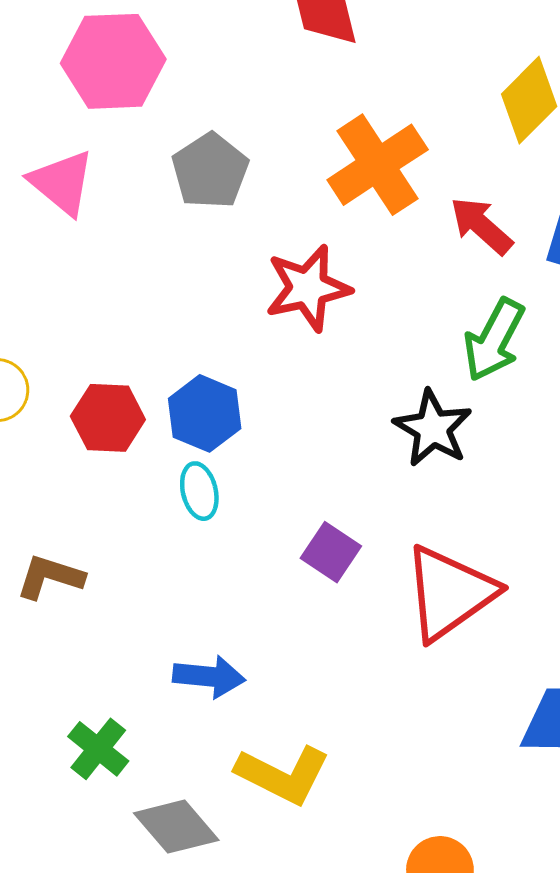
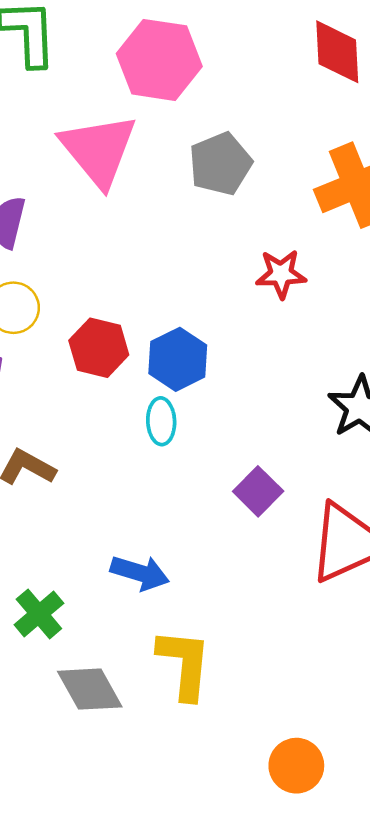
pink triangle: (62, 183) -> (99, 150), size x1.4
red star: (308, 288) -> (281, 274), size x0.7
yellow L-shape: (283, 775) -> (184, 664), turned -122

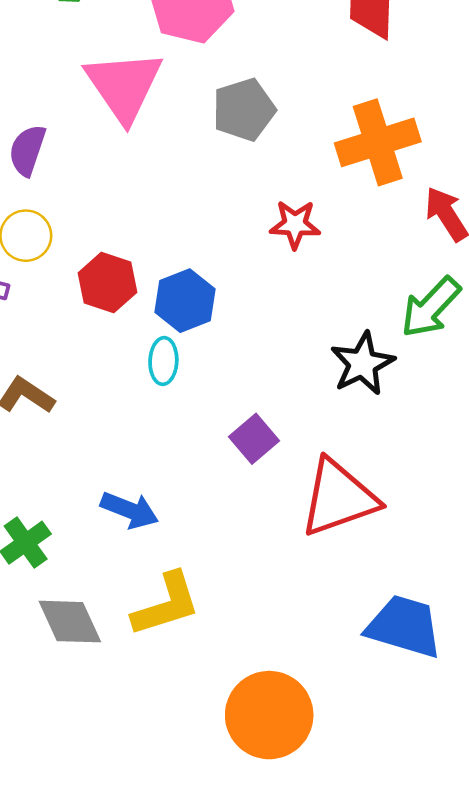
yellow L-shape: (184, 664) -> (166, 604), turned 62
orange circle: (296, 766) -> (269, 715), size x1.6

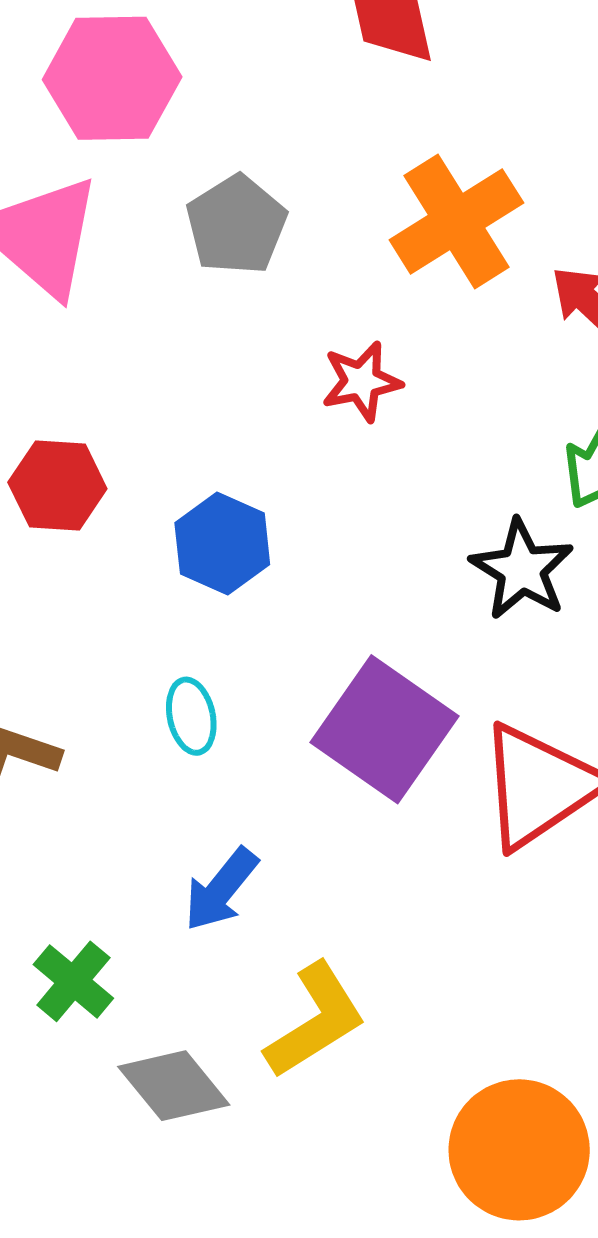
red hexagon: (107, 283) -> (57, 485), moved
cyan ellipse: (163, 361) -> (191, 716), moved
purple square: (254, 439) -> (384, 729), size x1.8
blue arrow: (130, 510) -> (221, 889), turned 122

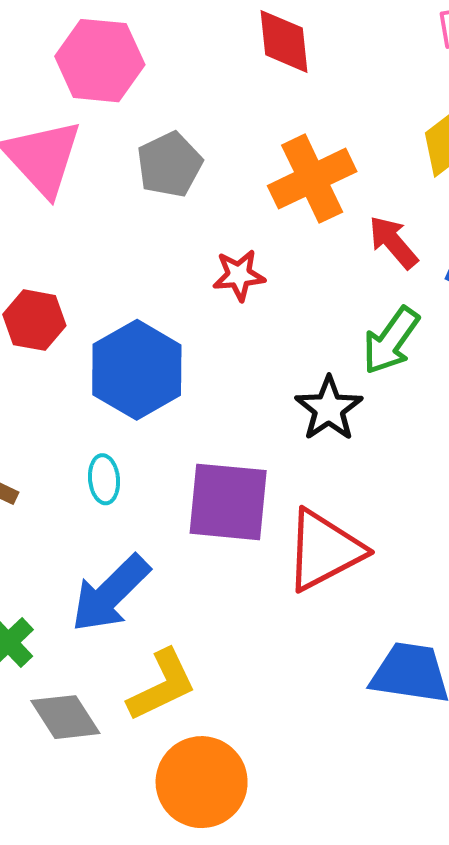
blue hexagon: (222, 544) -> (137, 370), size x1.5
purple square: (384, 729) -> (228, 502), turned -36
blue arrow: (221, 889) -> (110, 594), size x1.5
orange circle: (519, 1150) -> (202, 782), moved

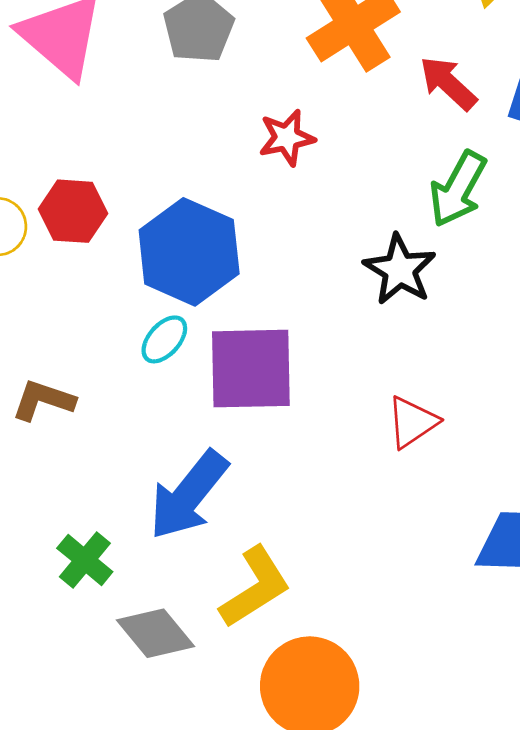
cyan ellipse: (104, 479) -> (164, 339), moved, turned 54
purple square: (228, 502) -> (251, 369), moved
red triangle: (324, 550) -> (412, 422), size x0.6

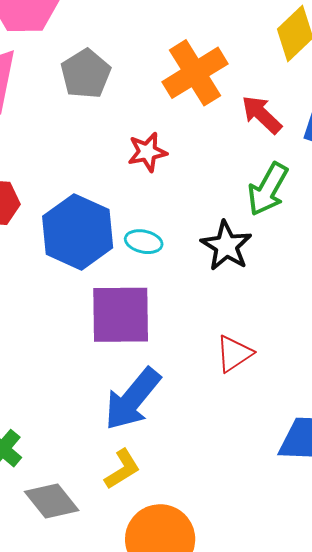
cyan ellipse: (164, 339) -> (144, 242), moved, turned 60
blue arrow: (188, 495) -> (133, 399), moved
yellow L-shape: (255, 587) -> (122, 469), size x0.7

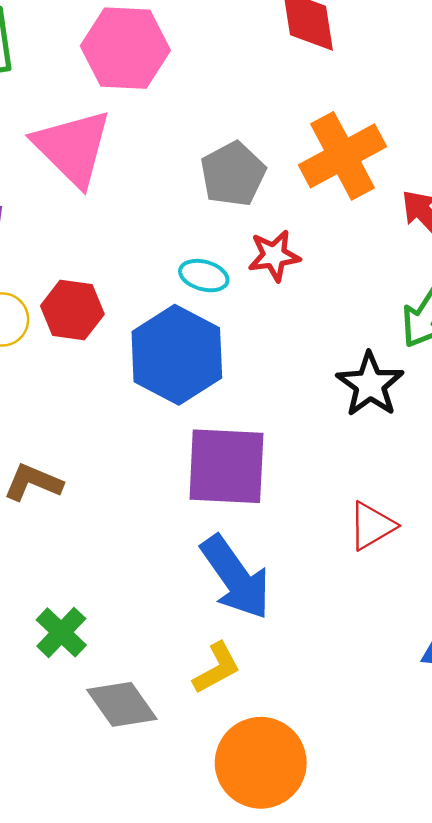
gray pentagon: (86, 74) -> (233, 174), moved
cyan ellipse: (144, 242) -> (204, 276), moved
blue arrow: (133, 399) -> (236, 577), turned -78

